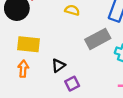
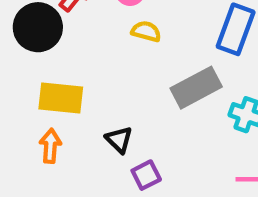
black triangle: (58, 66) -> (119, 140), turned -40

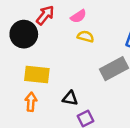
black triangle: (119, 140) -> (70, 98), turned -35

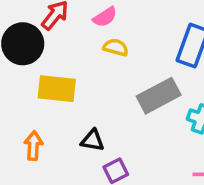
yellow rectangle: (37, 75) -> (57, 89), moved

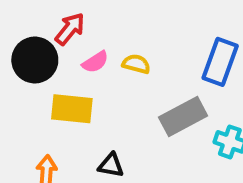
pink semicircle: (105, 17) -> (95, 62), moved

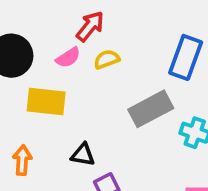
red arrow: (70, 29) -> (90, 26), moved
yellow semicircle: (136, 64) -> (107, 59), turned -35

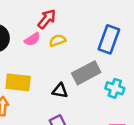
yellow rectangle: (46, 102) -> (18, 82), moved
black triangle: (83, 155) -> (60, 91), moved

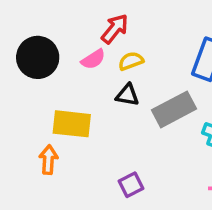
black triangle: (60, 91) -> (127, 95), moved

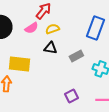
gray rectangle: (174, 109) -> (76, 56), size x0.6
purple square: (131, 185) -> (71, 96), moved

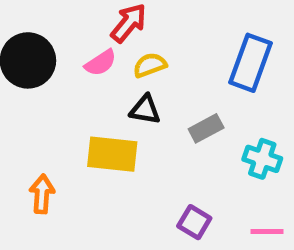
yellow rectangle: (19, 64) -> (112, 154), moved
purple square: (71, 96) -> (194, 222), turned -32

